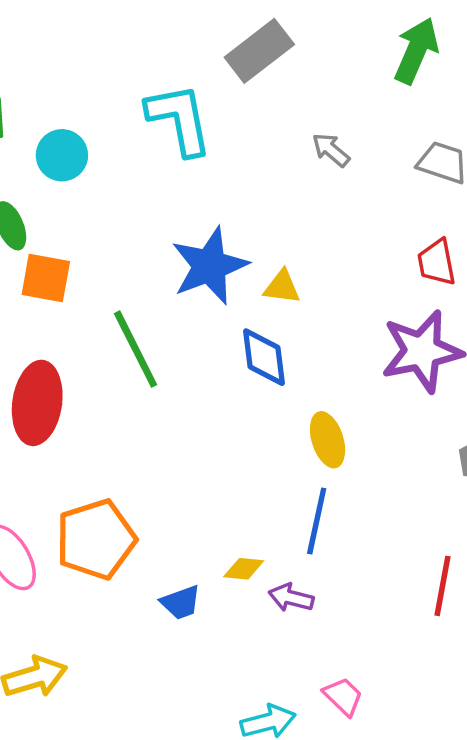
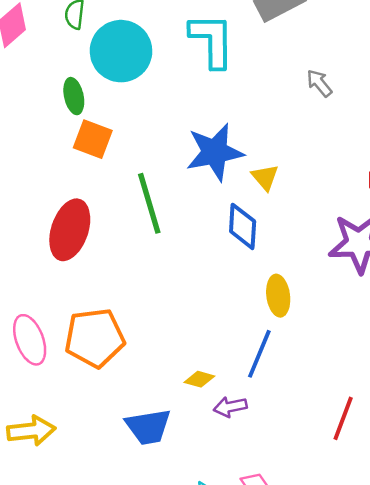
cyan circle: (62, 155) -> (121, 51), size x1.6
yellow triangle: (282, 287) -> (265, 177), turned 32
purple arrow: (291, 598) -> (230, 407), turned -36
blue trapezoid: (181, 602) -> (148, 427), moved, size x1.5

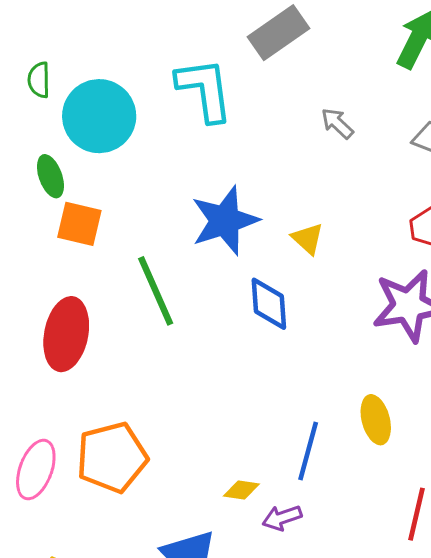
yellow triangle: (265, 177) -> (308, 239), moved
yellow ellipse: (278, 296) -> (376, 420), moved
pink ellipse: (30, 340) -> (36, 470), turned 48

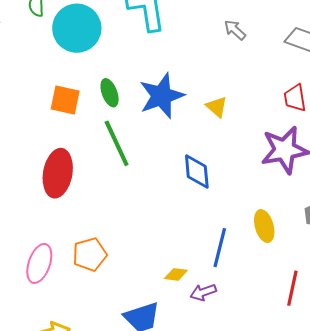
green ellipse: (50, 176) -> (110, 93), moved
blue diamond: (269, 304) -> (197, 171), moved
orange pentagon: (112, 457) -> (90, 254), size x0.7

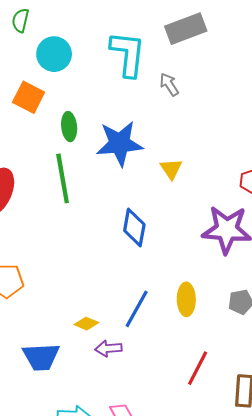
cyan circle: (77, 28) -> (54, 54), size x0.7
gray arrow: (235, 30) -> (169, 84), moved
orange square: (65, 100) -> (29, 97), moved

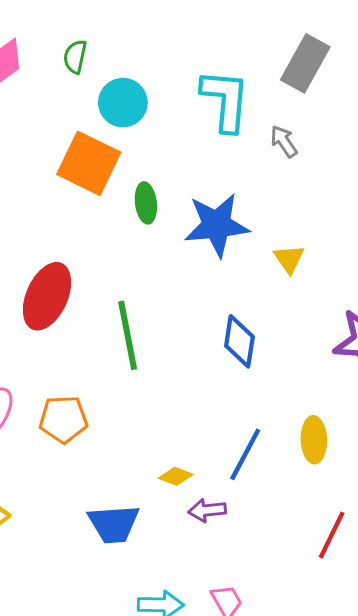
gray rectangle: (186, 29) -> (305, 63), turned -39
orange square: (29, 97) -> (89, 163), size x1.4
green line: (63, 178) -> (128, 335), moved

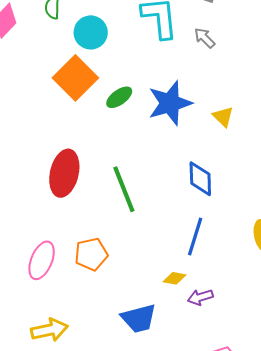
orange square: (89, 163) -> (75, 78), turned 30
green ellipse: (146, 203) -> (119, 97), turned 72
blue line: (245, 454) -> (195, 236), moved

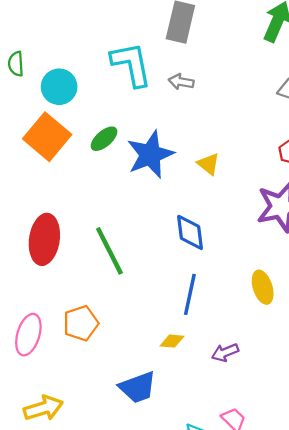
gray arrow: (205, 38) -> (181, 82), turned -30
green ellipse: (119, 97) -> (104, 139), moved
purple arrow: (200, 297) -> (225, 352), moved

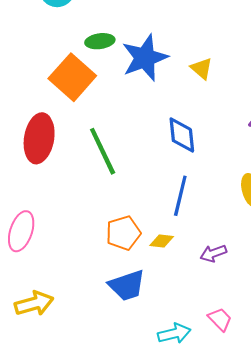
orange square: (47, 137) -> (72, 77), moved
green ellipse: (104, 139) -> (100, 41), turned 32
orange pentagon: (81, 323) -> (123, 233), moved

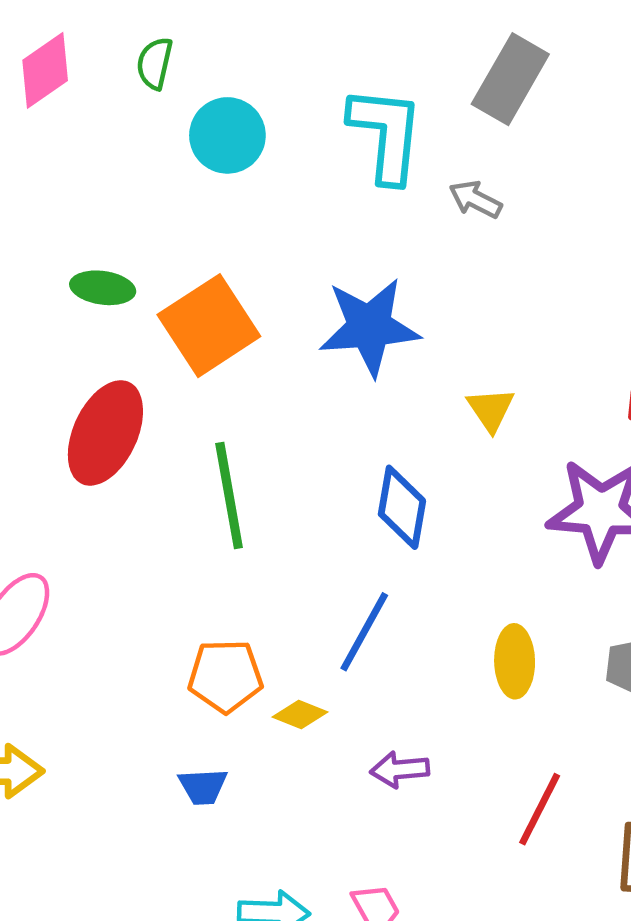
green ellipse: (100, 41) -> (103, 288), moved
yellow triangle: (202, 68) -> (491, 409), moved
blue trapezoid: (127, 285) -> (203, 787), size x0.6

